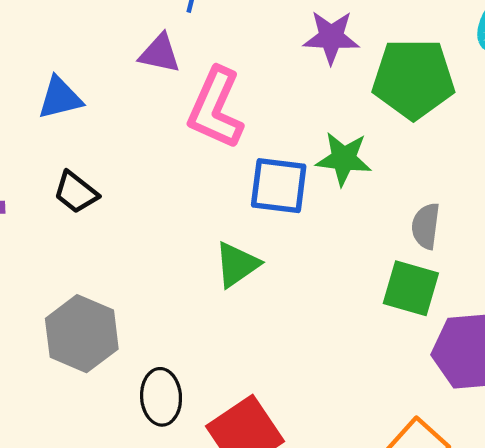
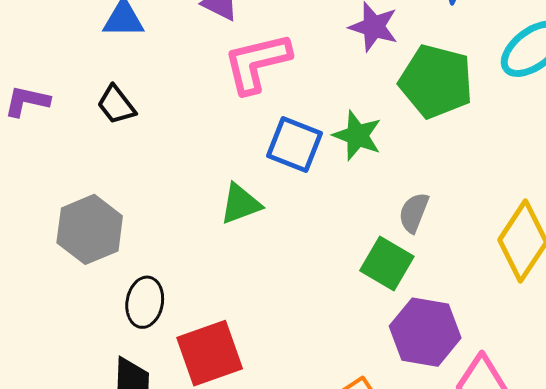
pink L-shape: (216, 108) -> (257, 63), turned 38

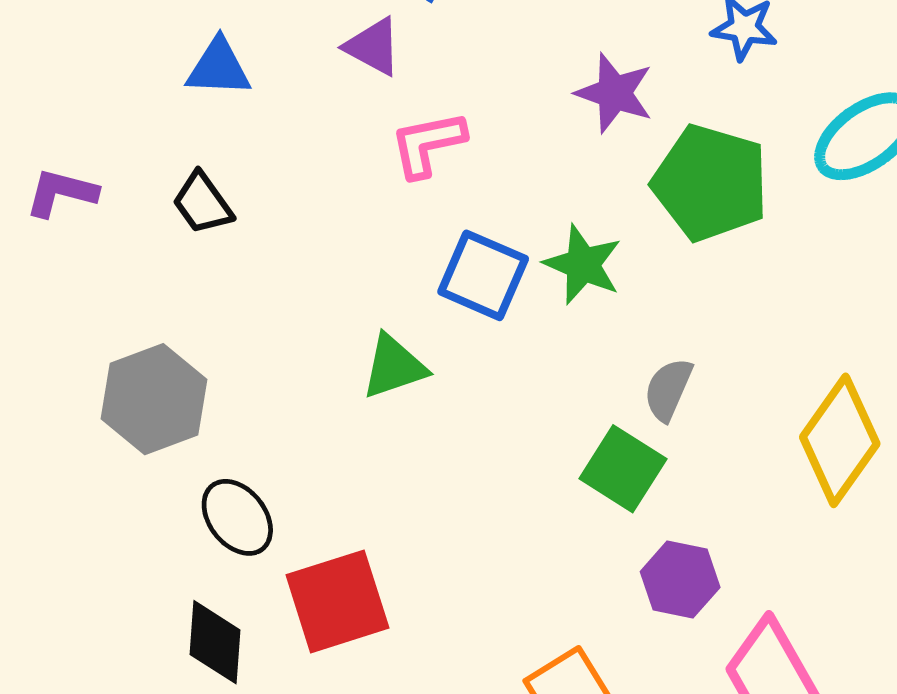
pink L-shape: (257, 63) -> (428, 144), size x0.7
black ellipse: (145, 302) -> (237, 517), turned -51
purple hexagon: (425, 332) -> (680, 579), size x0.7

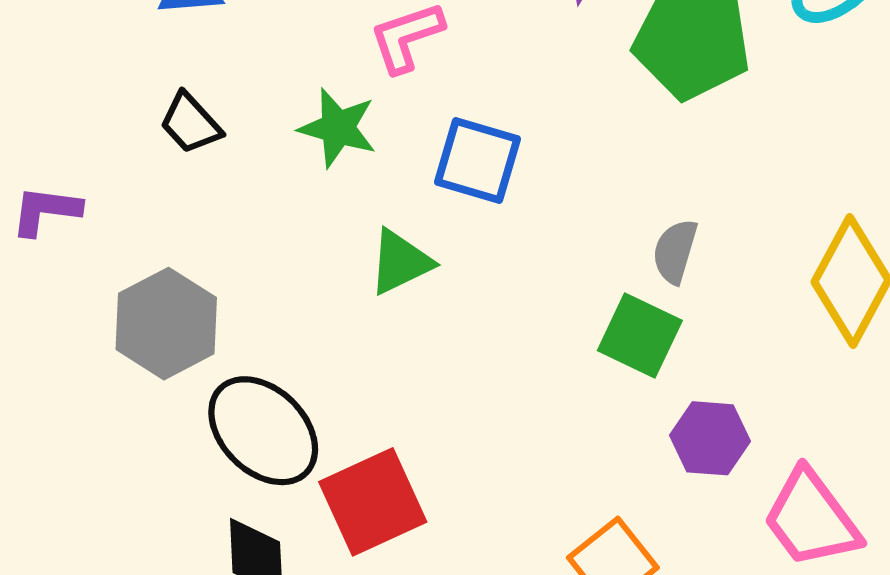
purple L-shape: (61, 193) -> (46, 211), moved
green star: (583, 264) -> (338, 128), moved
black ellipse: (237, 517) -> (263, 431), size x1.5

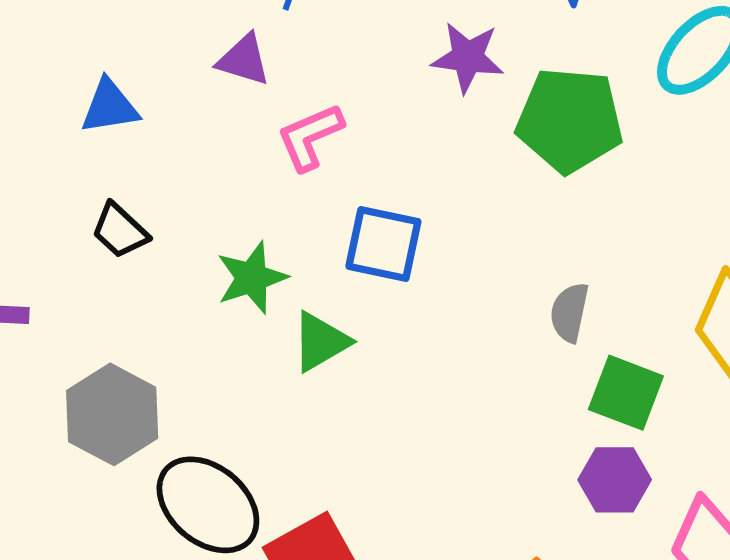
green star: (338, 128) -> (252, 278), moved, turned -30
green square: (640, 335) -> (626, 393), moved

